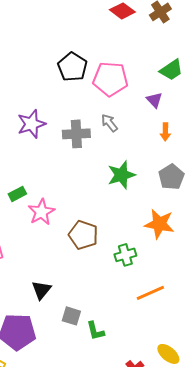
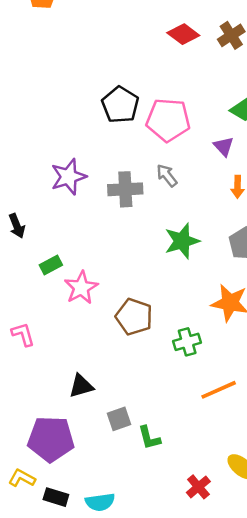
black triangle: (41, 290) -> (81, 386), turned 35
gray square: (71, 316) -> (119, 419), turned -36

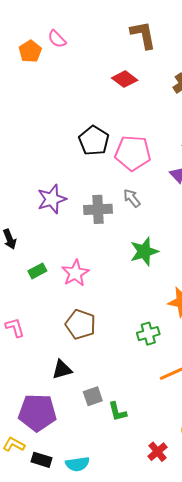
red diamond: (183, 34) -> (125, 79), moved
pink star: (81, 288) -> (75, 273), moved
brown pentagon: (134, 317) -> (81, 324), moved

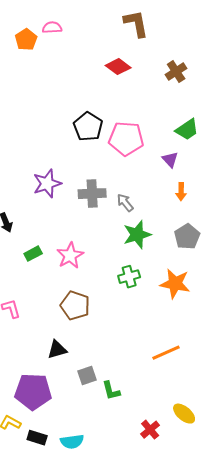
pink semicircle: (57, 39) -> (52, 28), turned 132
gray arrow: (132, 198) -> (125, 203), moved
green cross: (148, 334) -> (129, 277), moved

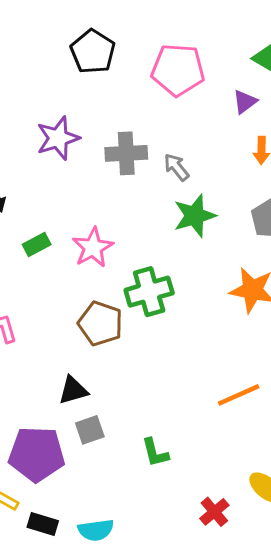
black pentagon: (88, 127) -> (93, 52), moved
purple triangle: (170, 160) -> (245, 102), turned 36
green cross: (129, 277) -> (149, 292), moved, size x1.4
gray square: (87, 376) -> (90, 430), moved

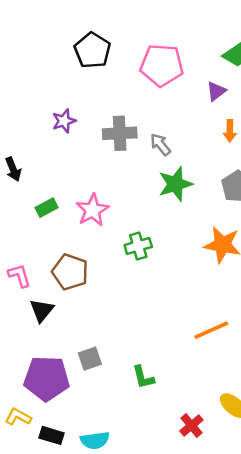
purple star: (58, 138) -> (64, 121), size x0.7
green cross: (149, 292) -> (138, 246), size x0.7
brown pentagon: (100, 324) -> (70, 272), moved
black triangle: (73, 390) -> (42, 310), moved, turned -35

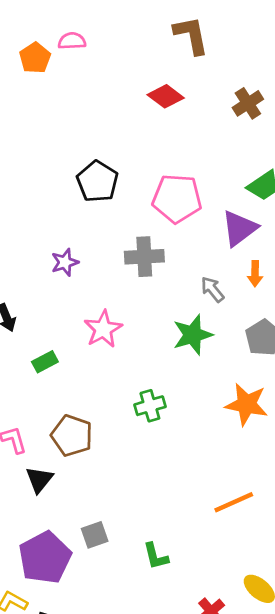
purple triangle: (216, 91) -> (239, 228), size x1.6
gray cross: (120, 133) -> (144, 257), moved
gray arrow: (160, 144) -> (212, 289), moved
pink star: (92, 210) -> (103, 329), moved
purple pentagon: (47, 378) -> (45, 558), turned -30

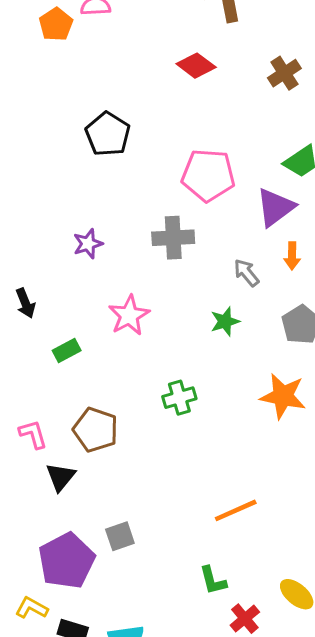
black pentagon: (97, 181) -> (108, 134), moved
green star: (193, 335) -> (225, 321), size x0.7
orange line: (234, 502) -> (236, 510), moved
green L-shape: (156, 556) -> (213, 580), moved

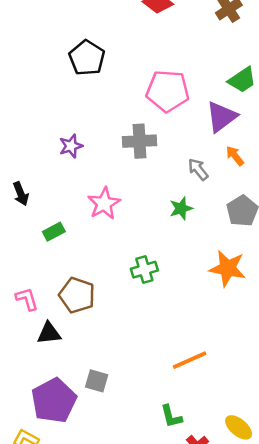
orange arrow: (292, 256) -> (235, 156), turned 140
black triangle: (60, 477) -> (49, 333), turned 45
gray square: (120, 536) -> (97, 381), turned 35

